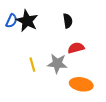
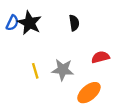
red semicircle: (76, 48) -> (100, 57), moved
orange ellipse: (81, 84) -> (89, 93), turned -50

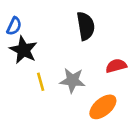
black star: (30, 23) -> (23, 50), moved
black semicircle: (74, 23) -> (86, 26), size x1.5

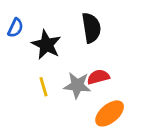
black star: (23, 50) -> (46, 45), moved
red semicircle: (116, 66) -> (98, 77), moved

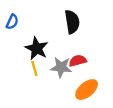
black star: (46, 45) -> (37, 48), moved

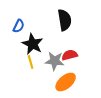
blue semicircle: (12, 22) -> (19, 26), moved
orange ellipse: (87, 90) -> (66, 82), moved

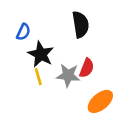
red semicircle: (70, 55) -> (87, 68), turned 126
orange ellipse: (66, 82) -> (100, 101), moved

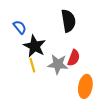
blue semicircle: (23, 32) -> (20, 27), turned -64
orange ellipse: (100, 101) -> (85, 86), turned -40

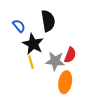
black semicircle: (68, 21) -> (48, 21), moved
orange ellipse: (85, 86) -> (65, 82), moved

